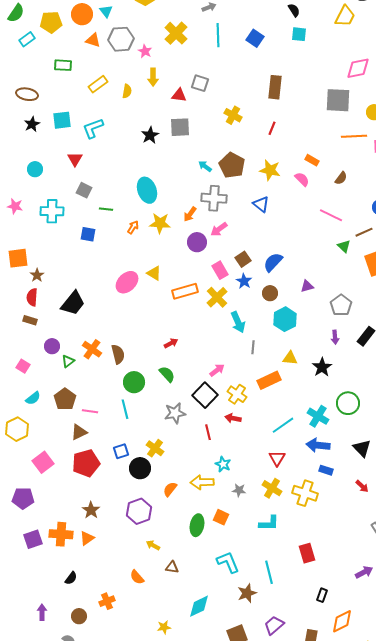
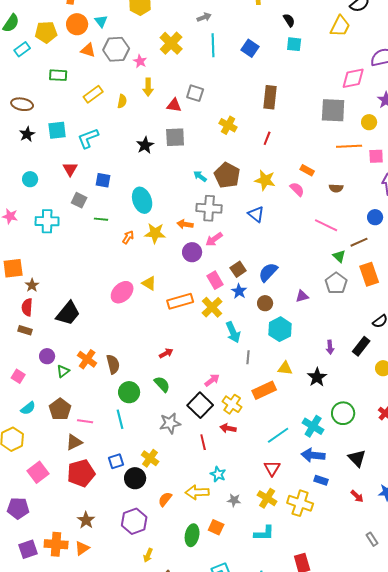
brown semicircle: (341, 178) -> (336, 188), turned 56
orange arrow: (190, 214) -> (185, 224), turned 63
blue square: (88, 234) -> (103, 180), moved
gray pentagon: (341, 305) -> (336, 283), moved
yellow arrow: (153, 545) -> (148, 555), turned -96

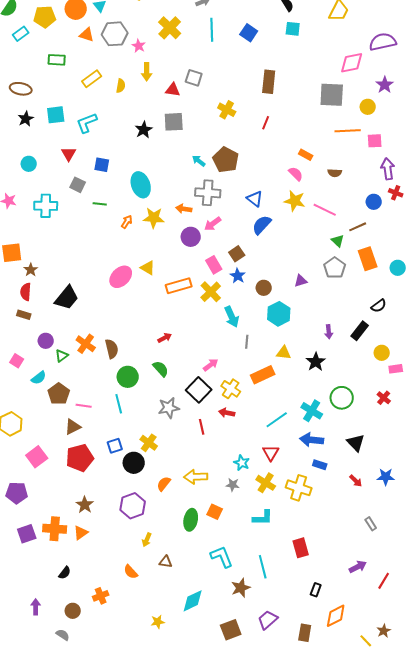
yellow star: (265, 180) -> (295, 201), moved
blue semicircle: (268, 272) -> (262, 225), moved
cyan semicircle: (28, 408) -> (39, 378), moved
cyan star: (218, 474) -> (242, 463), moved

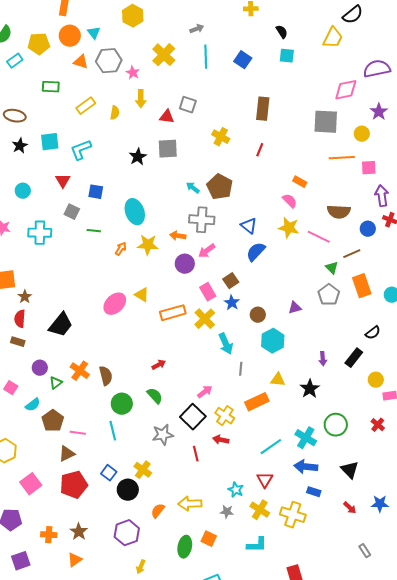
brown semicircle: (335, 173) -> (339, 212), moved, size x1.6
blue square: (115, 446) -> (109, 473), turned -35
orange cross: (55, 529) -> (49, 535), moved, size x0.7

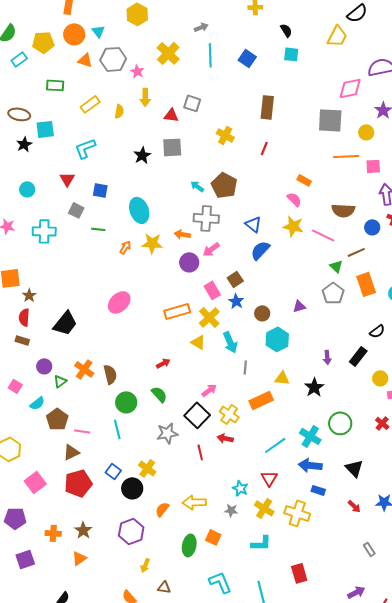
cyan square: (50, 142) -> (45, 129), moved
yellow triangle: (142, 295) -> (198, 342), moved

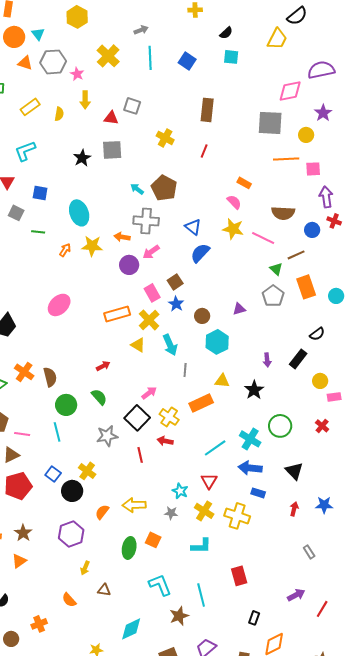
black semicircle: (286, 30) -> (226, 33), turned 80
red arrow: (354, 506) -> (294, 509), turned -120

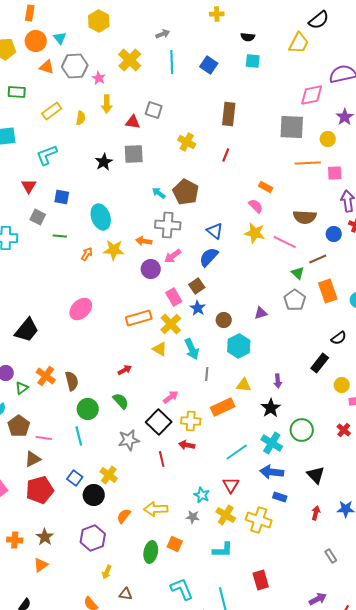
black semicircle: (226, 33) -> (248, 37), turned 48
blue semicircle: (200, 253) -> (209, 257), moved
purple arrow: (267, 360) -> (278, 381), moved
black star: (254, 390) -> (271, 408), moved
yellow cross: (169, 417) -> (191, 421), turned -30

